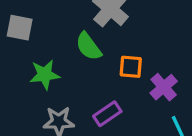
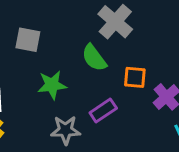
purple rectangle: (107, 114) -> (103, 111), moved

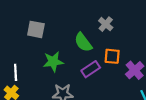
gray cross: (115, 22) -> (106, 24), moved, size x0.6
purple rectangle: (103, 111) -> (91, 69), moved

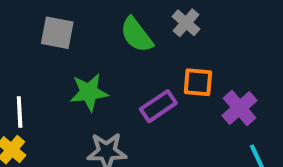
green semicircle: (83, 42) -> (136, 35), moved

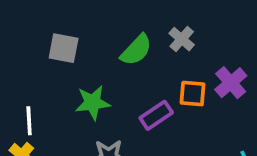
green semicircle: (136, 35) -> (136, 50), turned -100
purple cross: (240, 108) -> (231, 83), moved

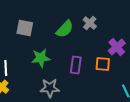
orange square: (193, 94) -> (103, 64), moved
purple rectangle: (156, 115) -> (76, 65), turned -48

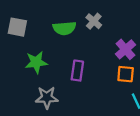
green semicircle: (65, 29) -> (64, 28), turned 42
orange square: (103, 64) -> (126, 74), moved

